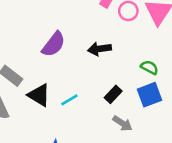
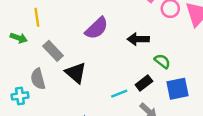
green semicircle: (149, 67) -> (162, 61), moved
cyan line: (69, 100) -> (119, 94), moved

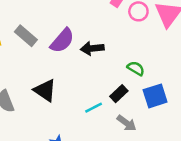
black arrow: (138, 39) -> (92, 48), moved
gray rectangle: (53, 51) -> (26, 36), moved

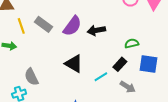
green semicircle: (136, 68) -> (132, 43), turned -40
black triangle: (45, 90) -> (74, 64), moved
blue square: (155, 96) -> (148, 64), turned 30

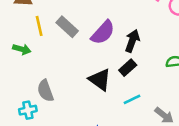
black arrow: (96, 30) -> (132, 41), turned 114
black rectangle: (120, 64) -> (128, 68), moved

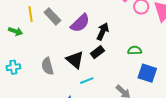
gray semicircle: (45, 91) -> (47, 66), moved
cyan line: (132, 99) -> (87, 81), moved
cyan cross: (28, 110) -> (13, 67), moved

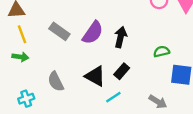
yellow line: (31, 14) -> (22, 34), moved
black rectangle: (97, 52) -> (122, 71), moved
gray semicircle: (47, 66) -> (56, 82), moved

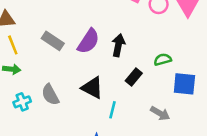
black rectangle: (122, 71) -> (134, 77), moved
cyan line: (113, 97) -> (112, 110), turned -42
cyan cross: (26, 99) -> (22, 102), moved

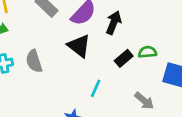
green semicircle: (163, 60) -> (147, 52), moved
black triangle: (92, 88) -> (79, 46), moved

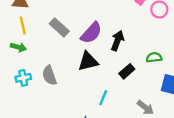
black triangle: (79, 46) -> (88, 61), turned -50
green semicircle: (147, 52) -> (154, 57), moved

